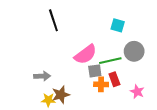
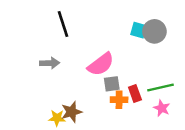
gray circle: (134, 51) -> (154, 31), moved
green line: (110, 61) -> (161, 87), moved
gray arrow: (42, 76) -> (50, 63), moved

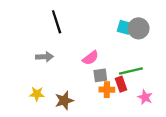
pink semicircle: (101, 64) -> (90, 58), size x0.7
green line: (161, 87) -> (131, 71), moved
yellow star: (57, 118) -> (37, 94), moved

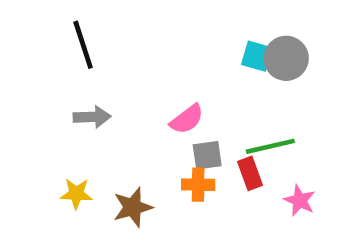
black line: (57, 22) -> (83, 45), moved
orange cross: (107, 90) -> (198, 185), moved

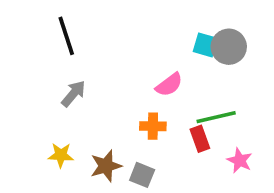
gray arrow: (92, 117) -> (73, 94), turned -48
pink semicircle: (187, 119) -> (169, 85), moved
gray square: (207, 155) -> (142, 175), moved, turned 30
orange cross: (198, 185) -> (153, 126), moved

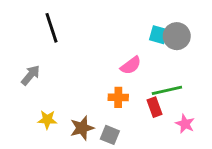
gray arrow: (73, 94) -> (31, 75), moved

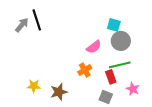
gray circle: (177, 36) -> (121, 41), moved
gray arrow: (31, 75) -> (22, 25), moved
orange cross: (118, 97) -> (85, 70), turned -32
gray square: (110, 135) -> (106, 97), moved

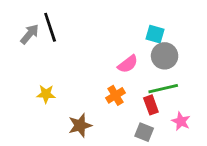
yellow star: (34, 86) -> (46, 94), moved

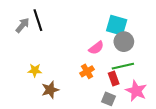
cyan square: (155, 34) -> (117, 25), size x1.5
pink star: (181, 121) -> (136, 91), size x1.5
brown star: (80, 125) -> (50, 90), moved

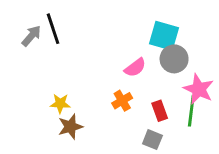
green line: (123, 66) -> (191, 111), moved, turned -70
yellow star: (35, 70) -> (60, 104), moved
pink star: (136, 91) -> (199, 89), moved

